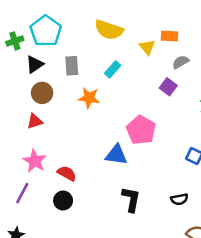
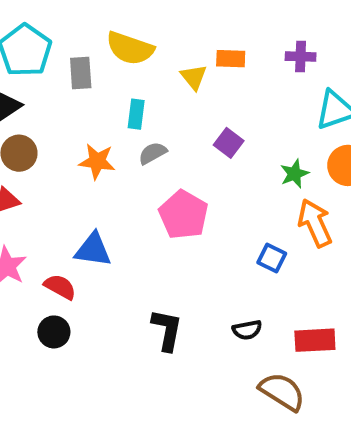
gray semicircle: (181, 62) -> (153, 153), moved
gray rectangle: (72, 66) -> (81, 73), moved
cyan rectangle: (113, 69) -> (136, 114), turned -35
blue triangle: (116, 155) -> (93, 250), moved

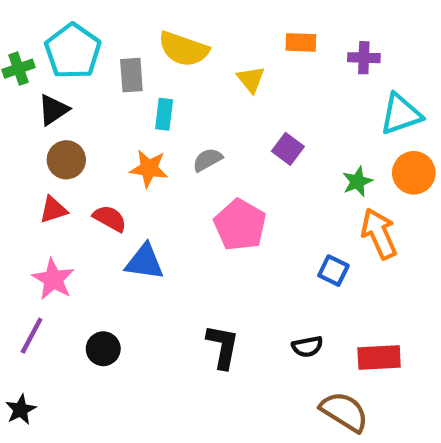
orange rectangle: (231, 59) -> (301, 42), moved
cyan rectangle: (136, 114) -> (164, 114), moved
red semicircle: (60, 287) -> (110, 218), moved

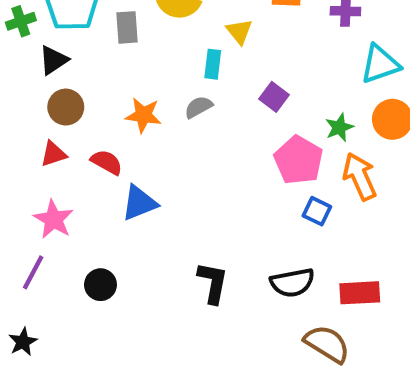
cyan rectangle: (164, 114) -> (213, 64), moved
pink pentagon: (240, 225) -> (299, 160), moved
blue triangle: (144, 262) -> (139, 203), turned -30
black semicircle: (307, 347) -> (292, 283), size x1.5

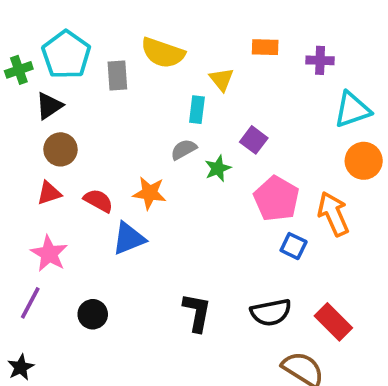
orange star: (143, 115) -> (150, 193), moved
green star: (339, 127) -> (218, 168), moved
red rectangle: (360, 293) -> (333, 322), turned 48

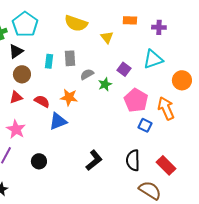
gray rectangle: (117, 76) -> (70, 58), moved
cyan rectangle: (197, 110) -> (49, 61), moved
cyan triangle: (352, 110) -> (153, 59), moved
black L-shape: (197, 312) -> (94, 160), turned 40
black semicircle: (271, 312) -> (133, 160), turned 100

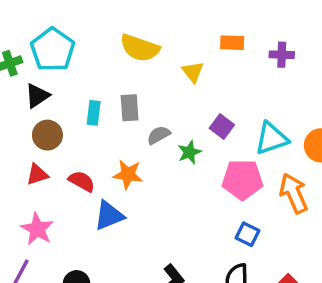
cyan triangle: (153, 59) -> (271, 139), moved
pink pentagon: (136, 100) -> (242, 180), turned -30
blue square: (145, 125) -> (248, 234), moved

